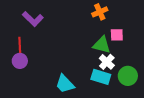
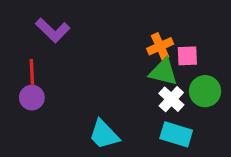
orange cross: (100, 12) -> (160, 46), moved
green circle: (128, 76) -> (205, 91), moved
cyan rectangle: (101, 77) -> (176, 134), moved

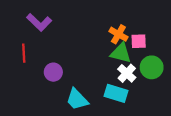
orange cross: (160, 46) -> (118, 34), turned -36
purple circle: (32, 98) -> (53, 72), moved
cyan rectangle: (176, 134) -> (116, 93), moved

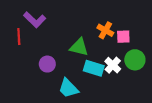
red line: (24, 53) -> (19, 37), moved
green triangle: (121, 53) -> (79, 47), moved
cyan rectangle: (116, 93) -> (94, 68), moved

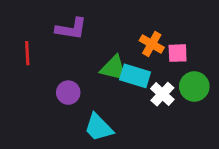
purple L-shape: (35, 20) -> (71, 29), moved, turned -35
cyan rectangle: (94, 68) -> (135, 76), moved

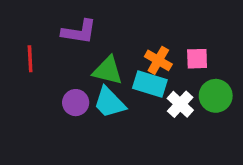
orange cross: (152, 44) -> (158, 60), moved
green triangle: (114, 68) -> (108, 71), moved
cyan trapezoid: (99, 127) -> (109, 103), moved

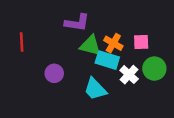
purple L-shape: (79, 32) -> (77, 23), moved
green triangle: (108, 71) -> (90, 46), moved
cyan trapezoid: (109, 103) -> (95, 89), moved

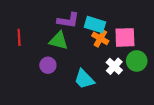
pink square: (141, 42) -> (125, 37), size x1.5
green triangle: (90, 46) -> (59, 41), moved
cyan rectangle: (107, 60) -> (95, 25), moved

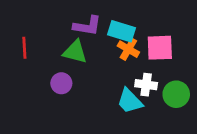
green circle: (137, 61) -> (176, 94), moved
white cross: (114, 66) -> (146, 85), turned -35
cyan trapezoid: (84, 79) -> (130, 101), moved

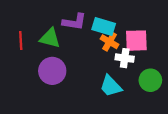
green triangle: (75, 52) -> (50, 38), moved
purple circle: (61, 83) -> (52, 71), size x1.5
white cross: (146, 85) -> (125, 58), moved

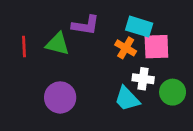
cyan rectangle: (104, 26) -> (139, 27), moved
white cross: (125, 58) -> (143, 79), moved
purple circle: (52, 71) -> (60, 97), moved

